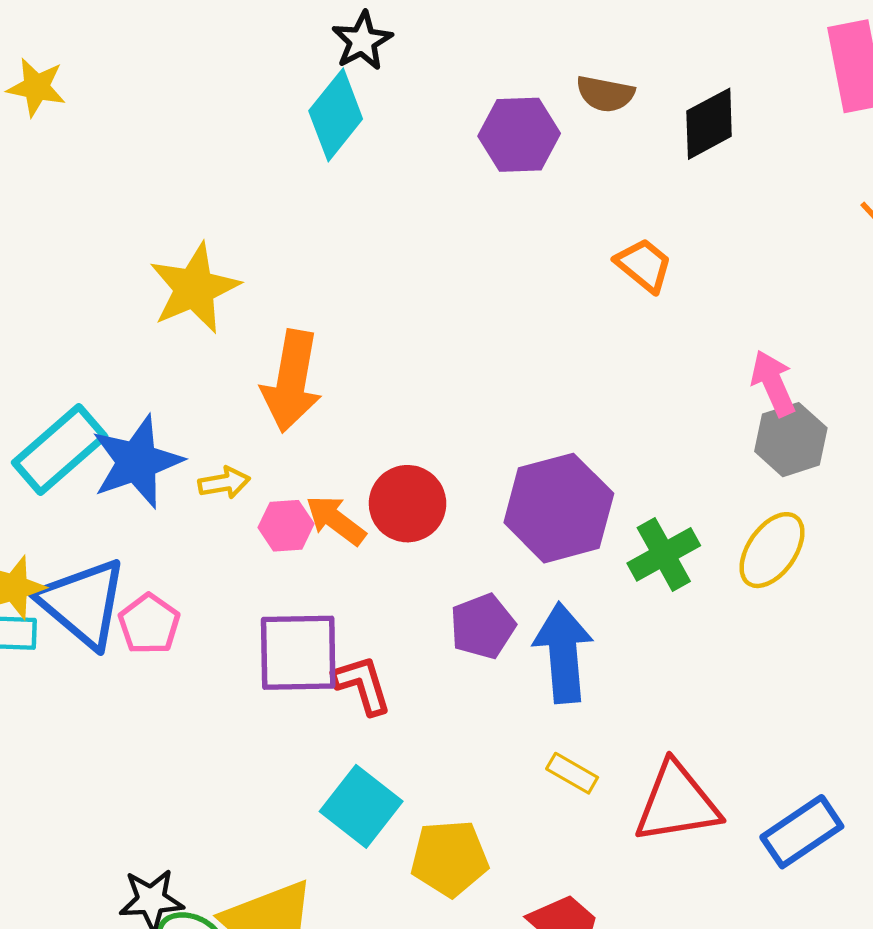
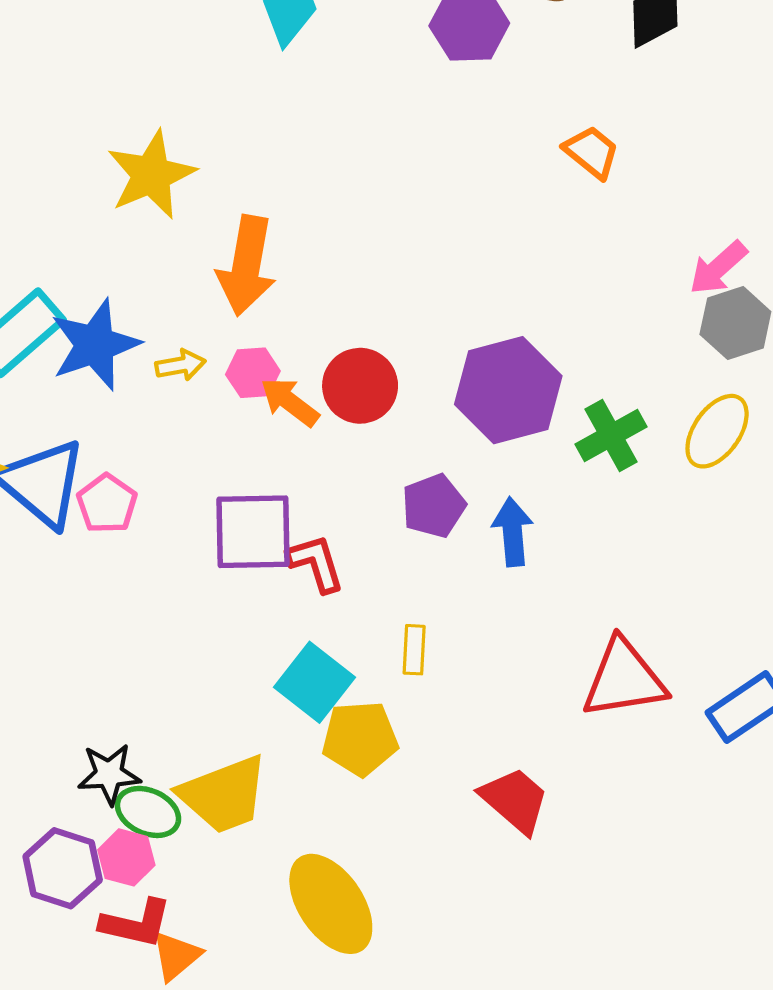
pink arrow: (773, 383) -> (718, 268), turned -108
pink hexagon: (286, 526) -> (253, 373), moved
blue arrow: (563, 653) -> (513, 532), size x0.7
yellow rectangle: (572, 773) -> (414, 650), moved, turned 63
yellow pentagon: (449, 858) -> (360, 738), moved

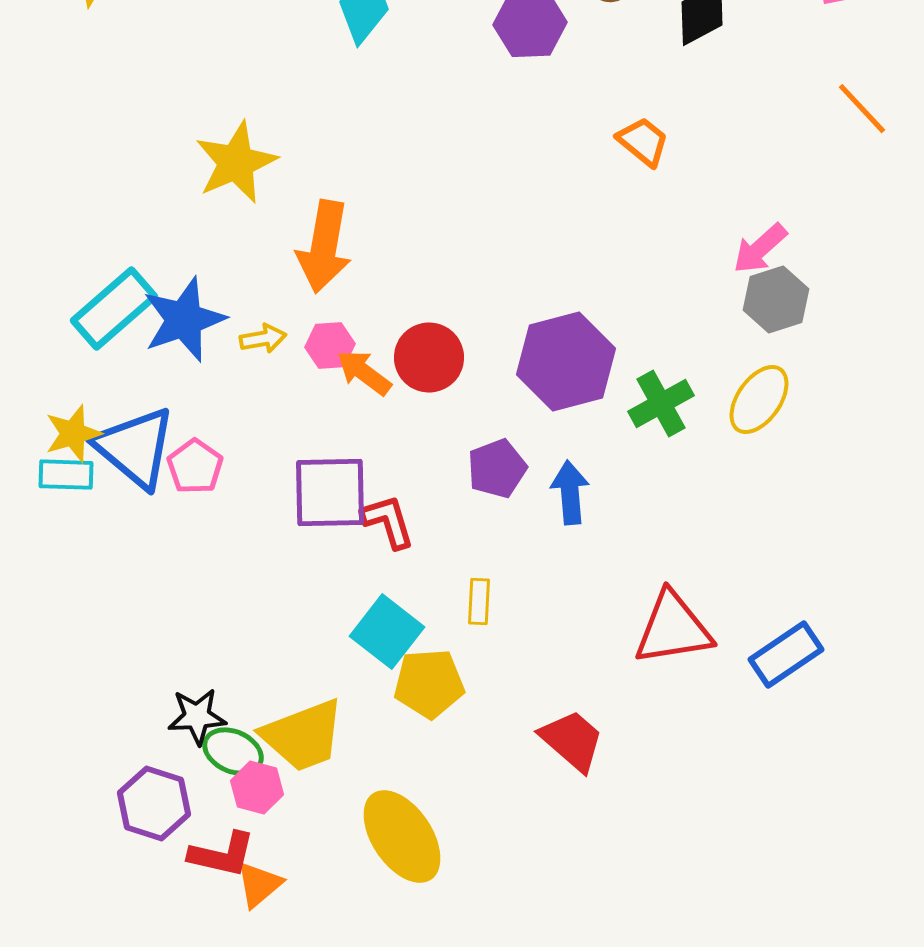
pink hexagon: (126, 857) -> (257, 788), moved

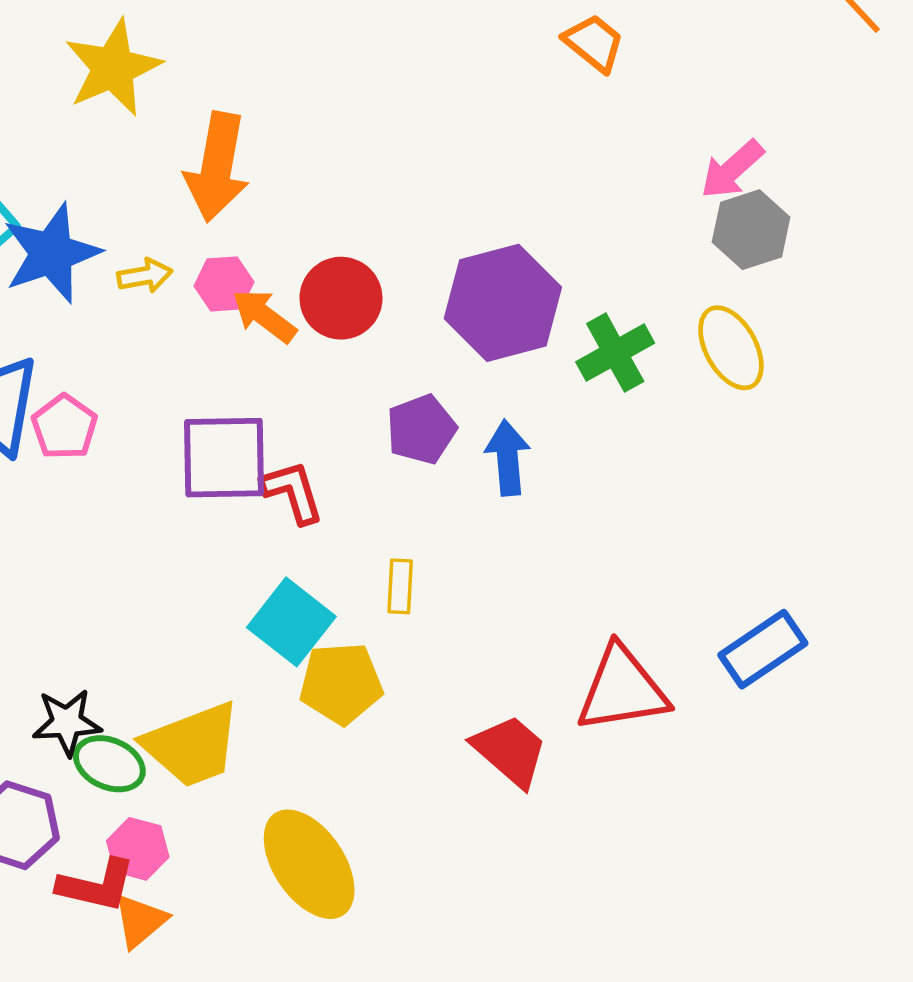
yellow ellipse: (759, 400) -> (731, 348), turned -64
red triangle: (673, 629) -> (622, 689), moved
pink hexagon: (257, 788) -> (138, 849), moved

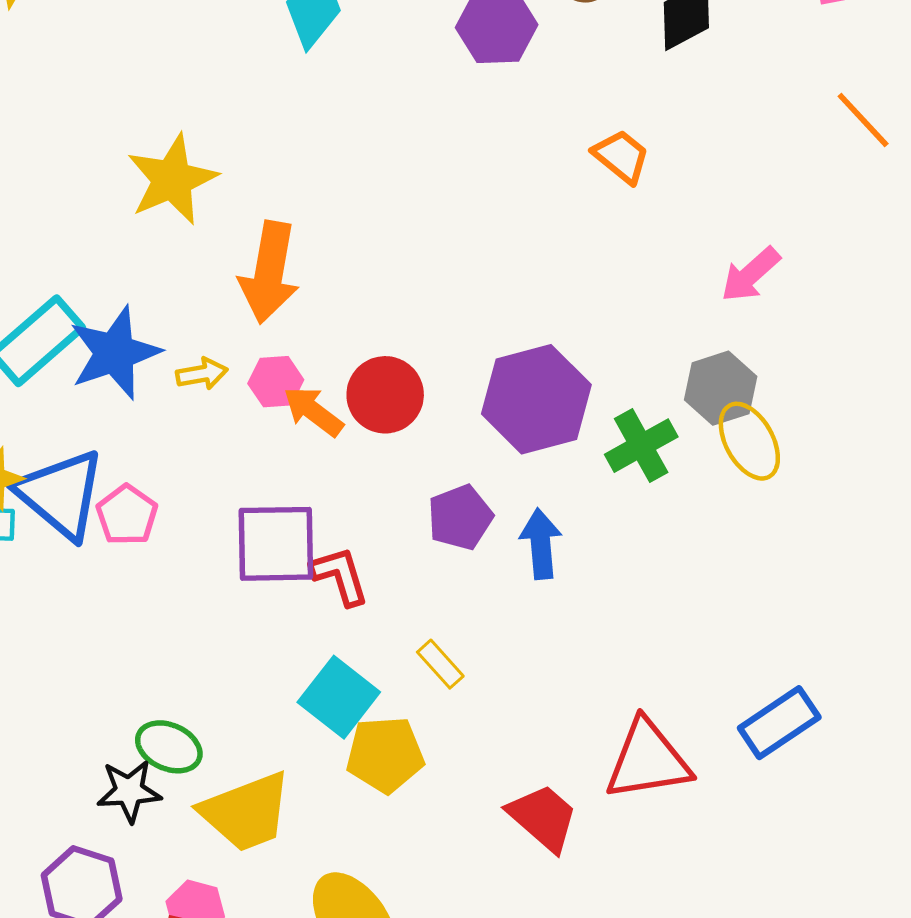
gray hexagon: (751, 230) -> (721, 388), moved
yellow rectangle: (400, 586) -> (440, 664), turned -45
green ellipse: (109, 764) -> (169, 747), moved

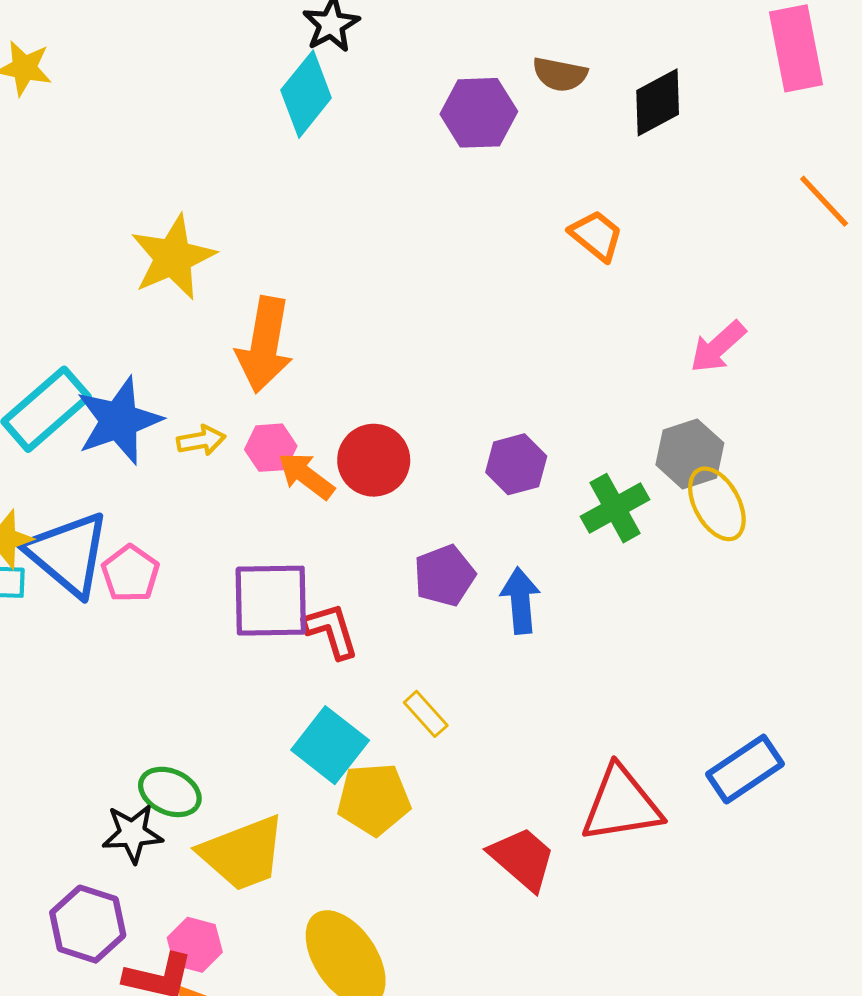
purple hexagon: (536, 399) -> (516, 464), size x0.6

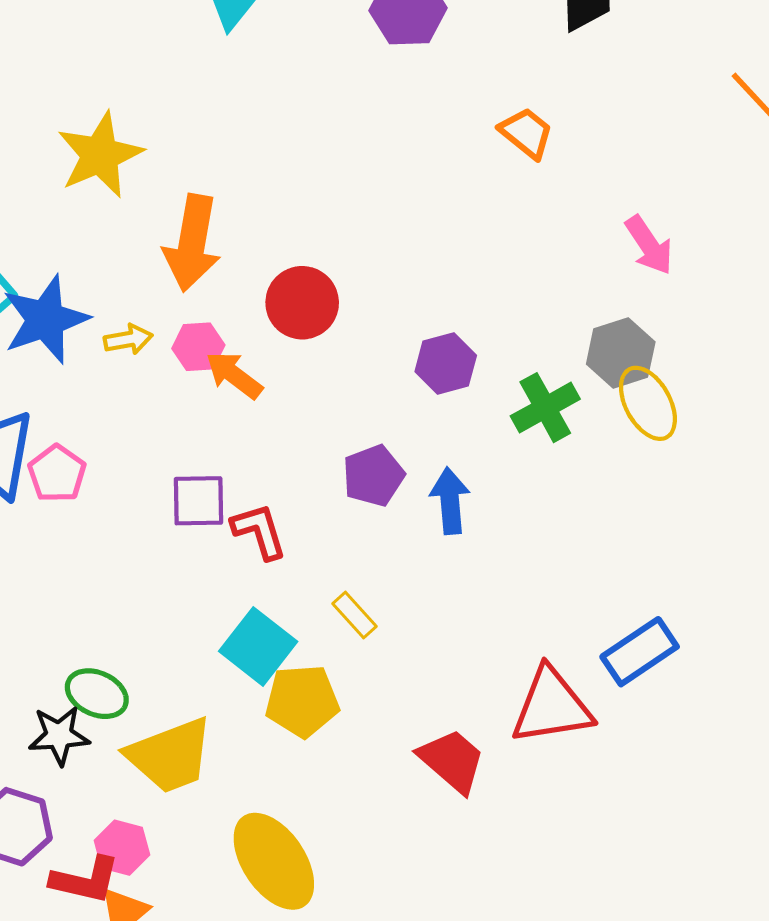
pink arrow: (718, 347) -> (649, 245), turned -82
red circle: (374, 460) -> (302, 303), moved
purple square: (271, 601) -> (198, 501), size x0.7
blue rectangle: (745, 769) -> (640, 652), moved

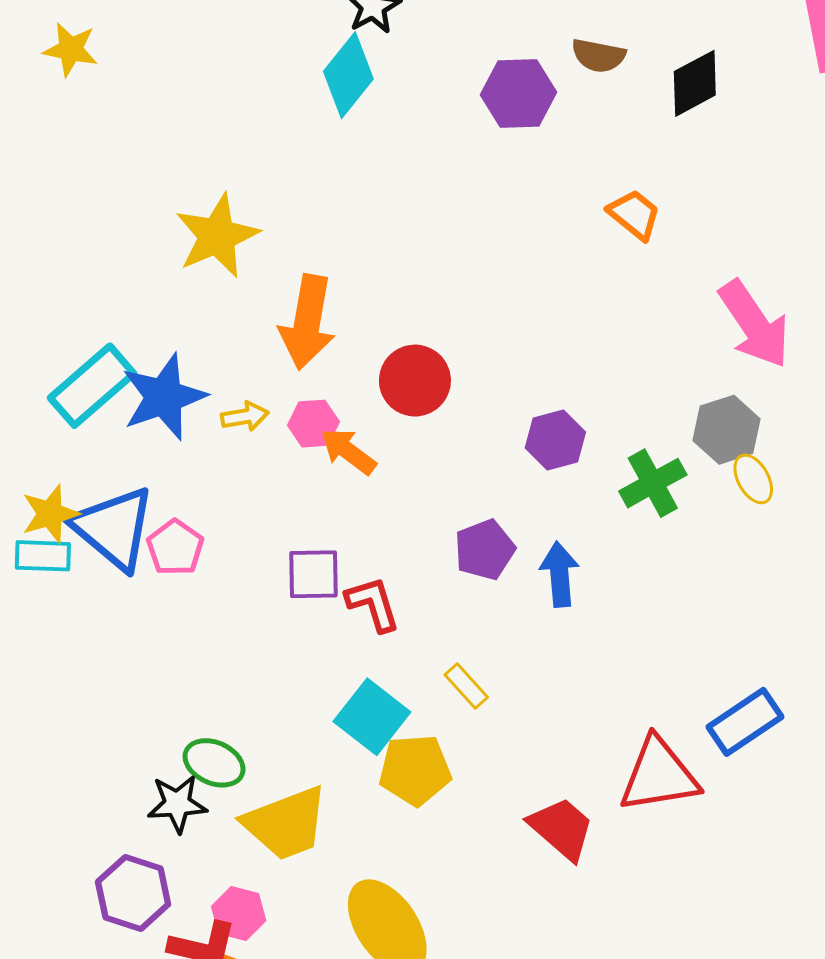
pink arrow: (649, 245) -> (754, 324), size x1.5
yellow ellipse: (648, 403) -> (753, 479), size x0.7

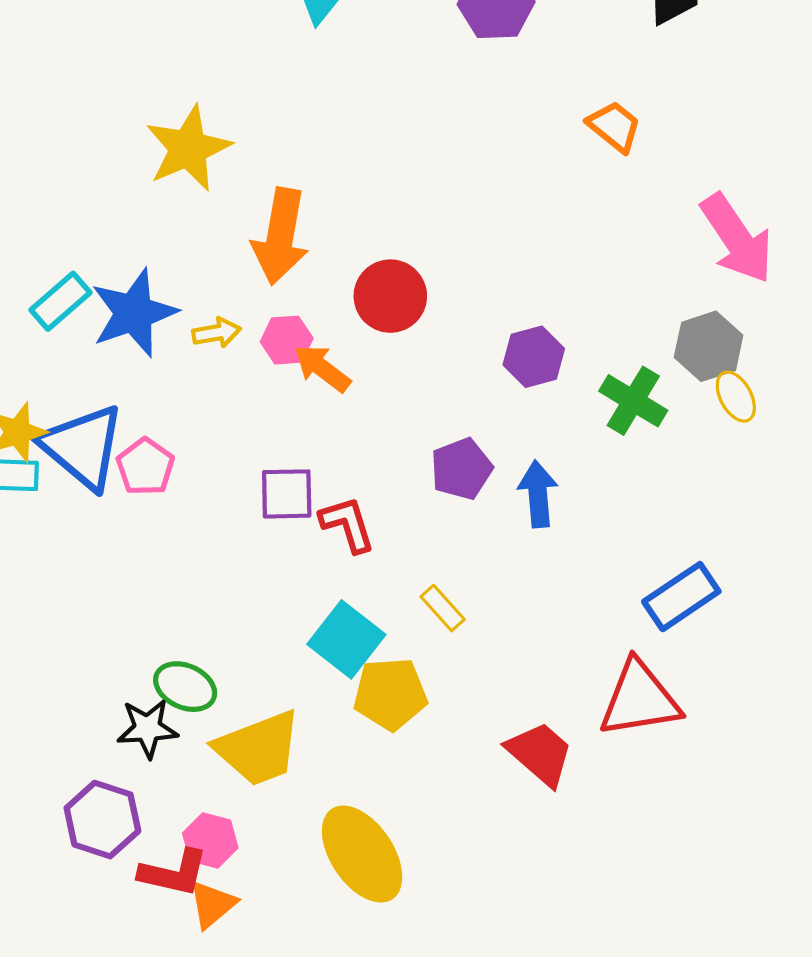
cyan rectangle: (92, 386) -> (61, 301), size x0.7
green cross: (653, 483) -> (633, 401), turned -30
blue rectangle: (745, 722) -> (681, 597), moved

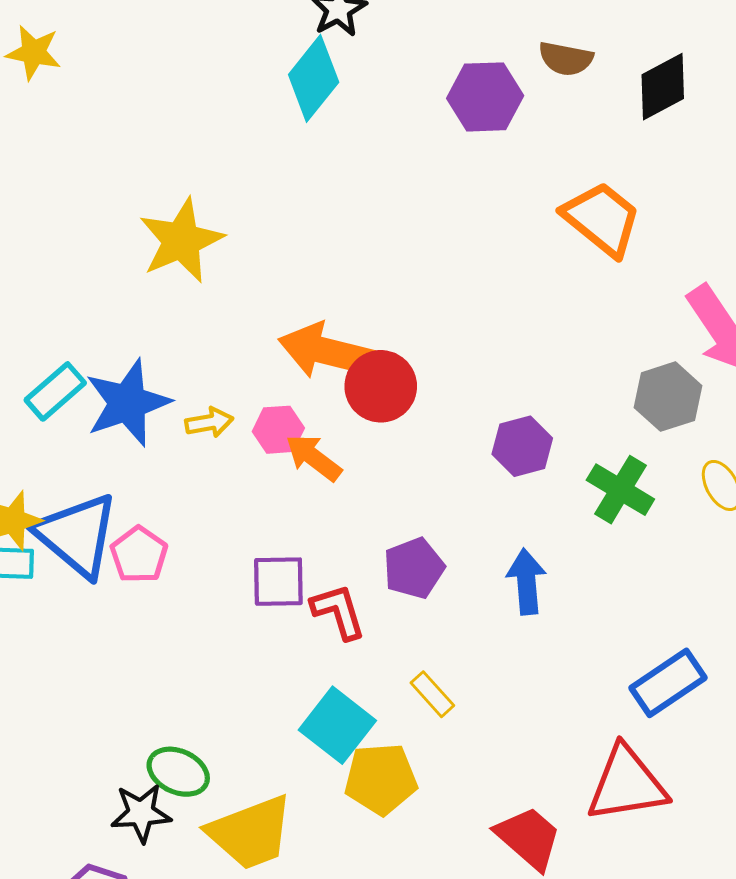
orange trapezoid: (614, 126) -> (602, 219), size x1.5
orange arrow: (280, 236) -> (326, 351), moved, turned 94
gray hexagon: (709, 346) -> (668, 397), moved
purple pentagon: (461, 469) -> (414, 568), moved

